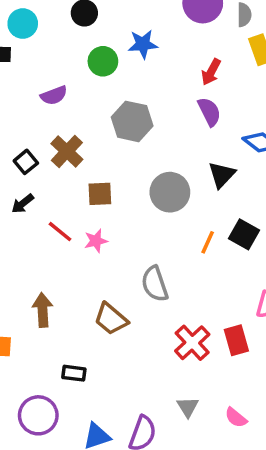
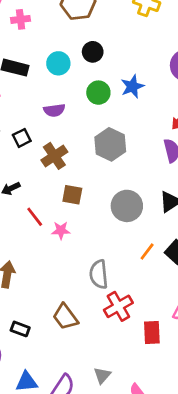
cyan circle: (23, 24) -> (58, 63), moved
blue star: (143, 44) -> (132, 86), turned -30
black square: (26, 162) -> (22, 138), moved
brown trapezoid: (111, 319) -> (65, 317), moved
red cross: (192, 343) -> (118, 306), moved

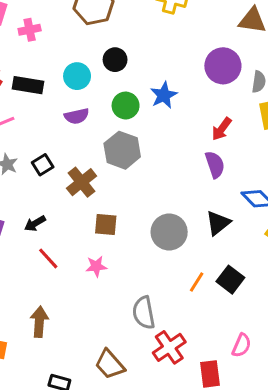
purple semicircle: (54, 110) -> (77, 116), moved
gray hexagon: (110, 144) -> (122, 150), moved
red line: (35, 217) -> (48, 258), moved

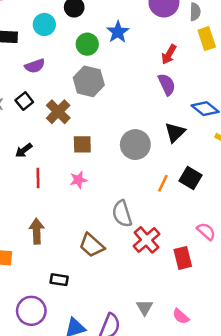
purple semicircle: (77, 116) -> (35, 66), moved
red line: (48, 258) -> (38, 178), turned 48
pink semicircle: (242, 345) -> (206, 231), turned -66
brown trapezoid: (110, 364) -> (92, 245), moved

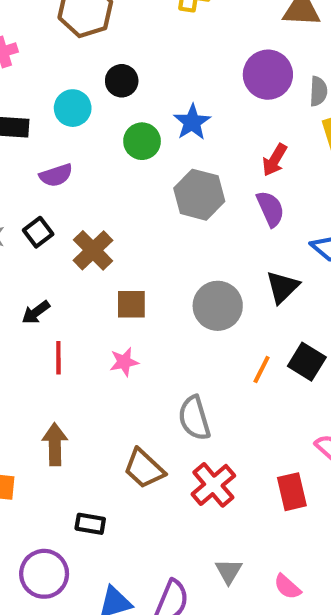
gray hexagon: (89, 81) -> (199, 195), moved
red cross: (146, 240) -> (213, 485), moved

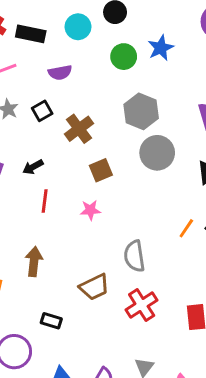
gray hexagon: (199, 195) -> (141, 111), moved
brown square: (131, 304) -> (101, 170), turned -30
gray circle: (218, 306) -> (157, 153), moved
brown trapezoid: (144, 469) -> (94, 287), turned -76

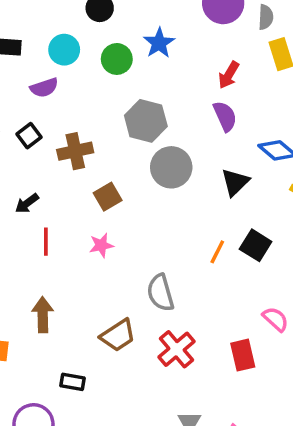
cyan circle: (78, 27) -> (64, 50), moved
brown cross: (79, 129) -> (75, 151), turned 32

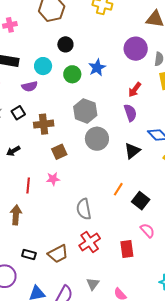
red line: (46, 242) -> (28, 186), moved
black square: (256, 245) -> (141, 201), moved
brown trapezoid: (118, 335) -> (58, 254), moved

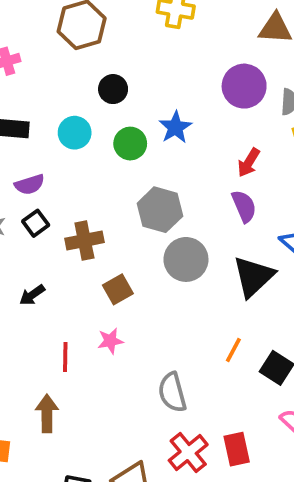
purple semicircle: (30, 86) -> (30, 184), moved
black triangle: (132, 151) -> (254, 277), size x1.4
red rectangle: (127, 249) -> (237, 449), moved

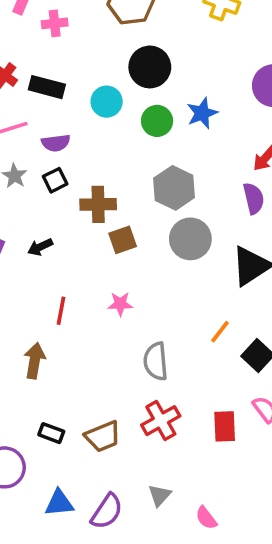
black circle: (113, 89) -> (150, 67), size x1.5
brown square: (118, 289) -> (123, 240), moved
pink star: (110, 341) -> (120, 304), moved
red rectangle: (237, 449) -> (225, 426), moved

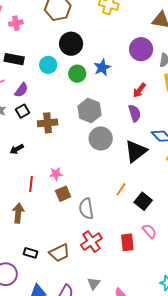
purple semicircle: (56, 143) -> (21, 90), turned -42
brown square: (123, 240) -> (63, 194), moved
pink star: (120, 304) -> (56, 174), moved

